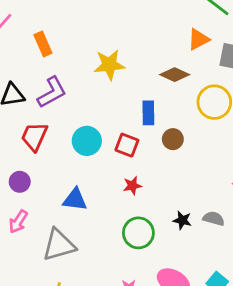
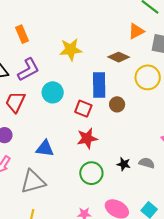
blue rectangle: (148, 113) -> (99, 85), size x1.4
cyan circle: (87, 141) -> (53, 92), moved
red star: (132, 186) -> (87, 138), size x1.5

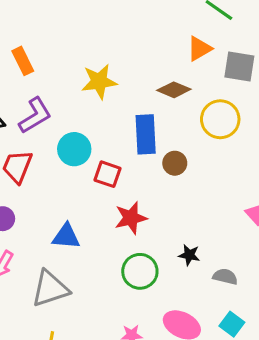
red square: (83, 109) -> (107, 174), moved
gray semicircle: (147, 163) -> (225, 277), moved

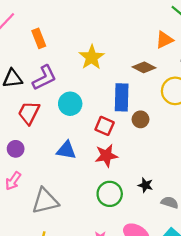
yellow star: (99, 82) -> (92, 57), turned -30
red square: (107, 174) -> (105, 126), moved
blue triangle: (66, 236) -> (66, 150), moved

